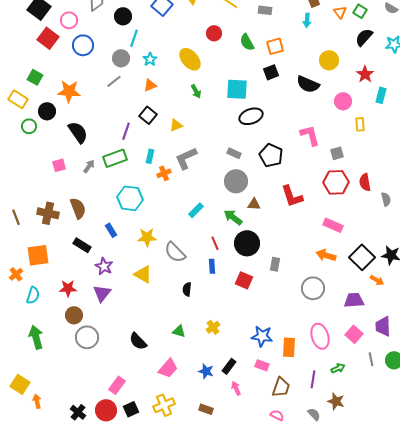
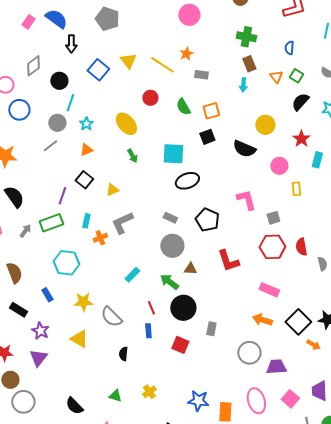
purple trapezoid: (354, 300) -> (276, 367), moved

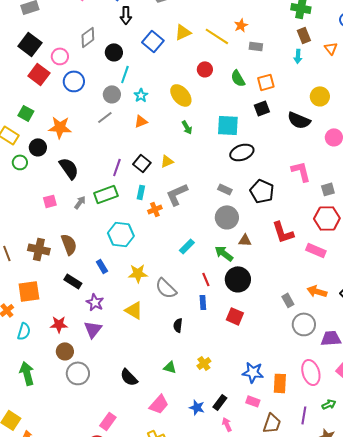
yellow triangle: (128, 61) -> (183, 32), turned 42
black square: (84, 180) -> (142, 163), moved
pink rectangle: (269, 290) -> (316, 250), moved
gray rectangle: (211, 329) -> (288, 300), moved, turned -40

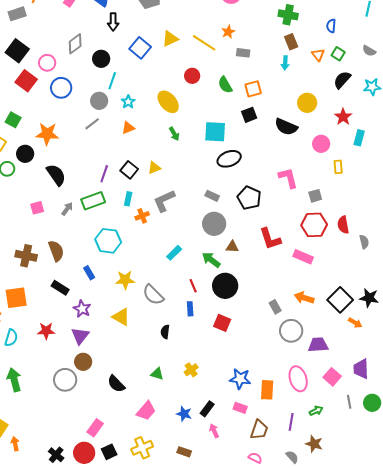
brown circle: (65, 351) -> (83, 362), moved

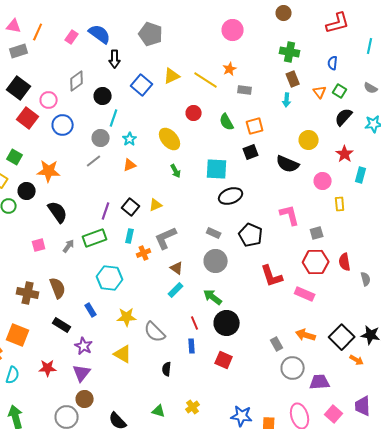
brown triangle: (232, 247) -> (177, 268), moved, turned 32
orange square: (16, 298) -> (18, 335), turned 30

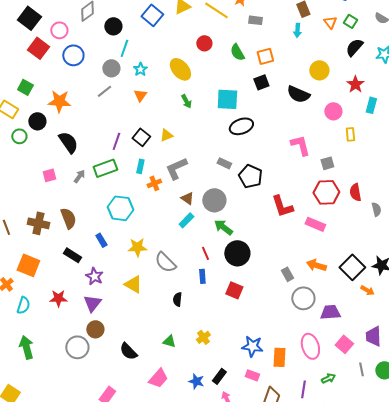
orange triangle: (130, 165) -> (140, 95), turned -32
black pentagon: (251, 235) -> (250, 176), moved
gray circle: (216, 261) -> (214, 200), moved

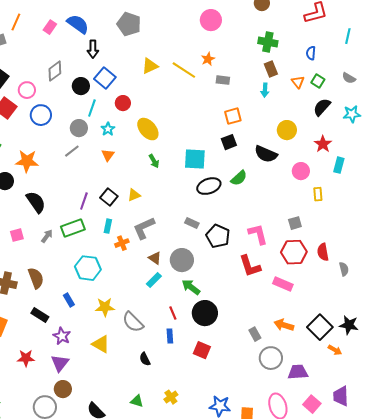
blue square: (152, 15) -> (105, 78), moved
red circle: (204, 43) -> (123, 103), moved
green semicircle: (237, 52) -> (239, 178), moved, turned -102
pink L-shape: (300, 145) -> (258, 234), moved
black semicircle: (177, 299) -> (145, 359), turned -32

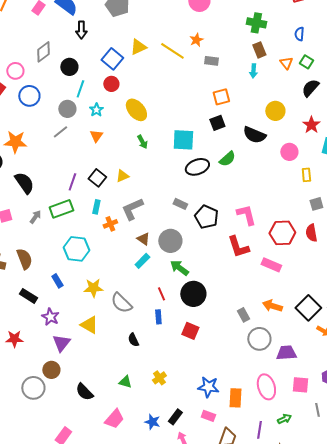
blue square: (105, 78) -> (112, 59), moved
gray square: (295, 223) -> (316, 204), moved
purple triangle: (60, 363) -> (61, 343), moved
pink square: (312, 404) -> (300, 385), turned -36

